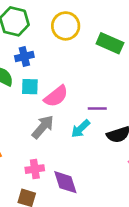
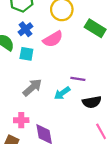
blue cross: (24, 56) -> (25, 29), turned -32
pink semicircle: (56, 96) -> (53, 39), moved

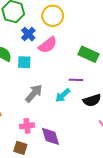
green rectangle: (95, 28) -> (89, 54), moved
blue cross: (25, 29) -> (28, 34), moved

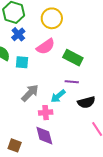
blue cross: (28, 34) -> (18, 34), moved
green rectangle: (89, 54) -> (73, 58), moved
pink cross: (27, 126) -> (46, 113), moved

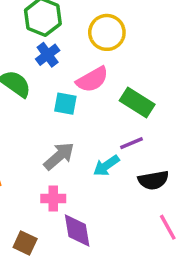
cyan square: (22, 62) -> (65, 104), moved
purple line: (72, 82) -> (131, 143), turned -32
pink cross: (46, 113) -> (53, 199), moved

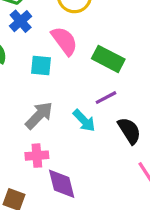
pink semicircle: (92, 79) -> (64, 41), turned -92
cyan arrow: (106, 166) -> (84, 121), turned -95
black semicircle: (153, 180) -> (129, 131), turned -108

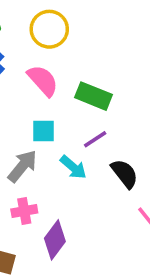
cyan square: (41, 66) -> (44, 131), moved
purple diamond: (62, 184) -> (55, 240), turned 56

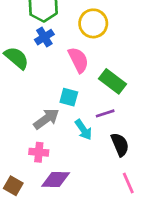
purple diamond: (55, 240) -> (56, 179), turned 40

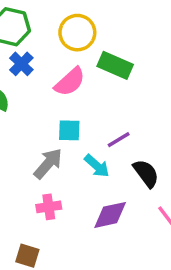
pink semicircle: (78, 60) -> (70, 82), turned 88
green rectangle: (112, 81) -> (115, 65), moved
purple diamond: (56, 179) -> (110, 215), moved

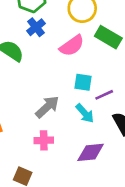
cyan square: (69, 130) -> (83, 82), moved

